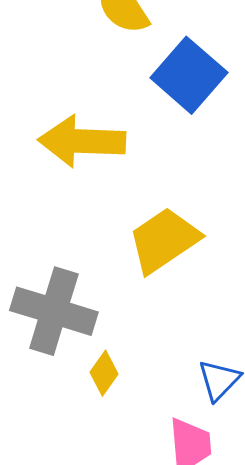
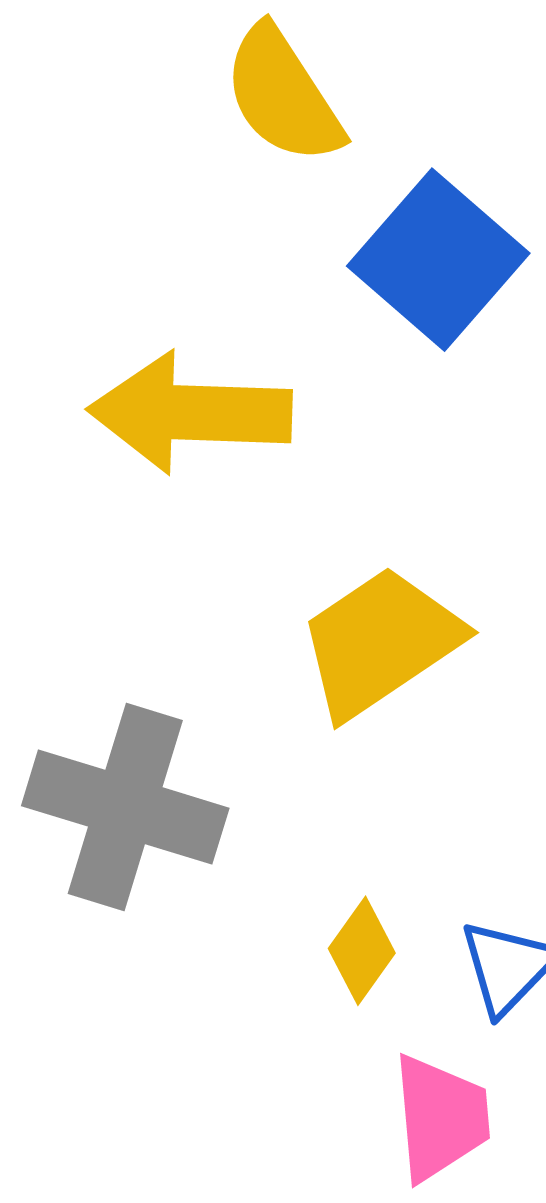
yellow diamond: (104, 373) -> (362, 951), moved

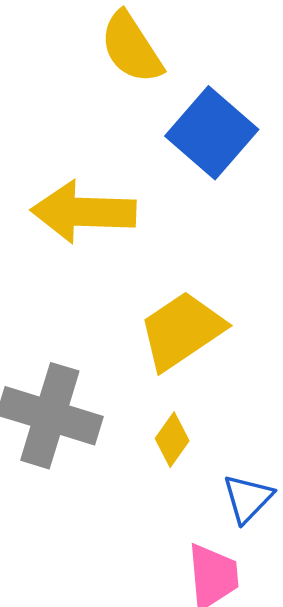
yellow diamond: (362, 951) -> (172, 440), moved

